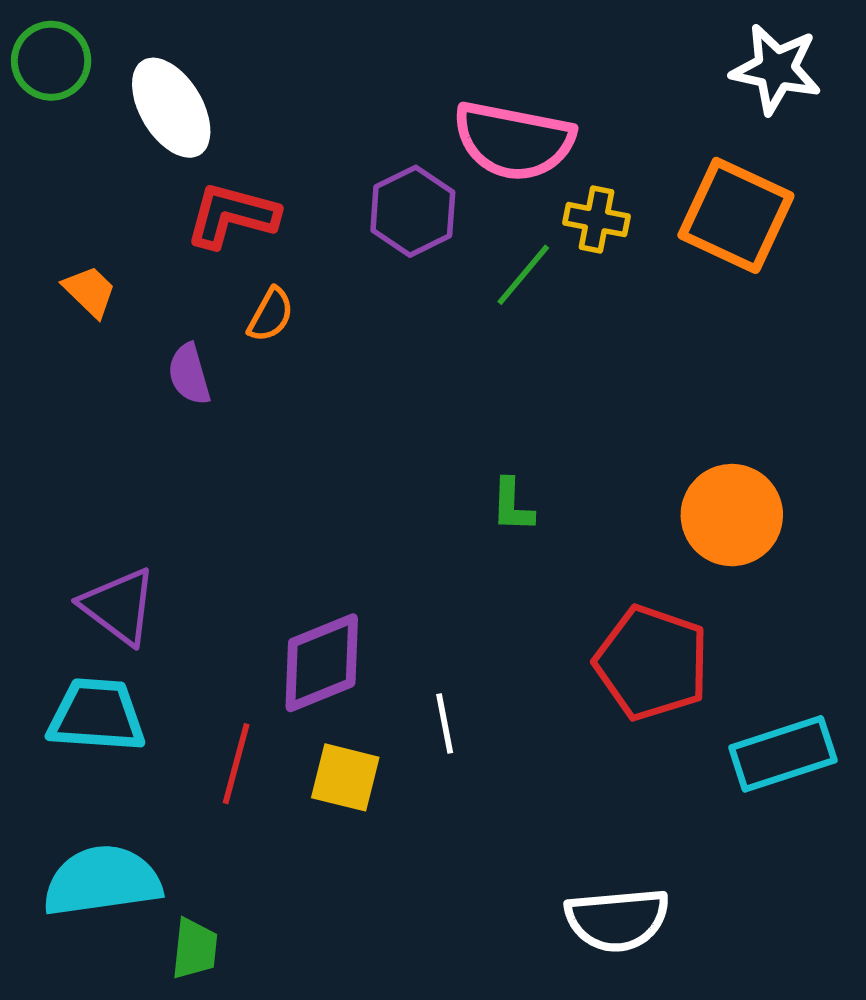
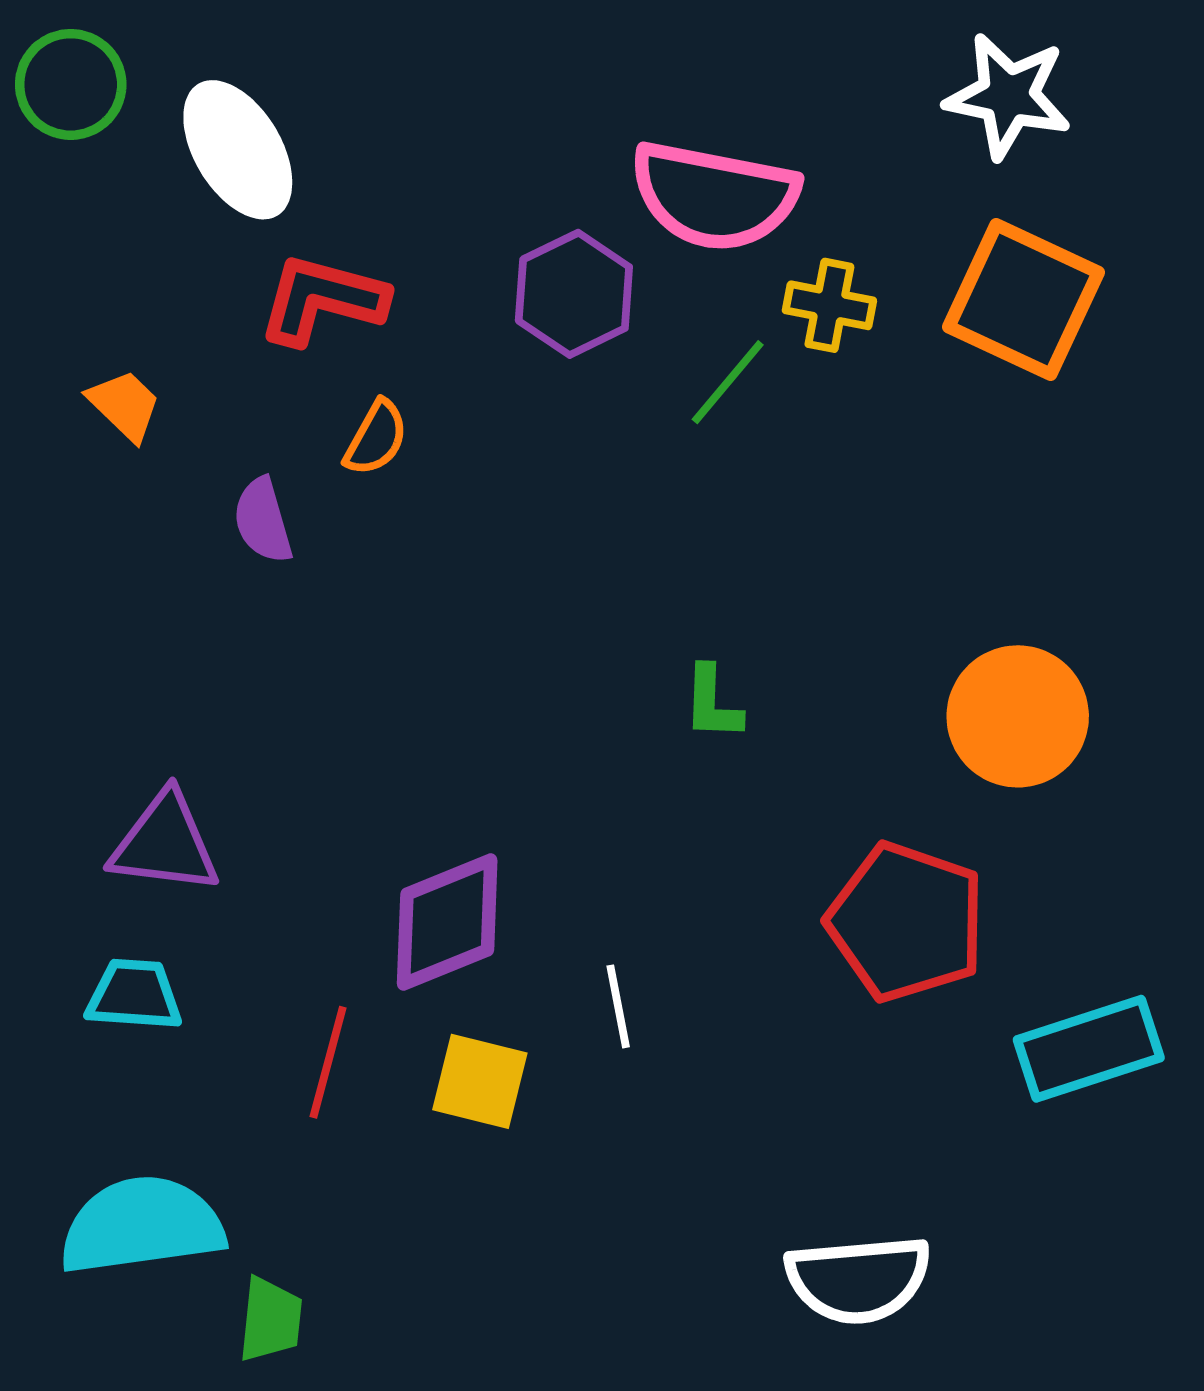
white star: (776, 69) -> (1008, 96), moved
purple triangle: (119, 606) -> (165, 843), turned -30
cyan trapezoid: (97, 715) -> (134, 995), size x0.7

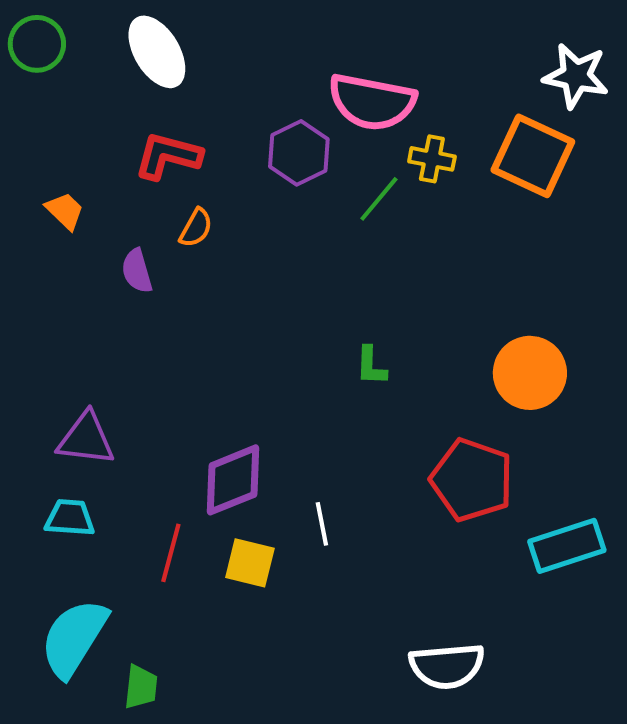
white star: (1008, 96) -> (576, 76), moved
white ellipse: (238, 150) -> (157, 52), moved
cyan semicircle: (142, 1225) -> (74, 638), turned -50

